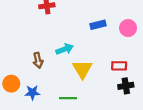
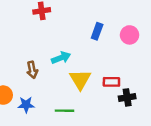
blue rectangle: (98, 25) -> (97, 31), turned -56
red rectangle: (119, 66) -> (111, 82), moved

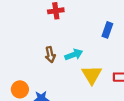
brown arrow: (32, 70) -> (50, 55), moved

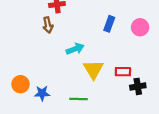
brown arrow: (50, 55) -> (48, 25), moved

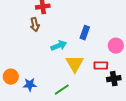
blue rectangle: (109, 24) -> (85, 33), moved
pink circle: (140, 27) -> (116, 46), moved
green line: (79, 99) -> (62, 90), turned -35

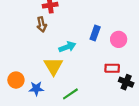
pink circle: (116, 46) -> (119, 39), moved
yellow triangle: (75, 64) -> (53, 66), moved
black cross: (114, 79) -> (126, 82), turned 32

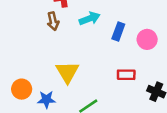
cyan arrow: (67, 47) -> (90, 18), moved
red rectangle: (112, 68) -> (126, 75), moved

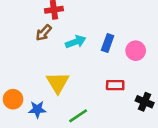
cyan arrow: (90, 18) -> (76, 42), moved
brown arrow: (53, 21) -> (44, 33), turned 54

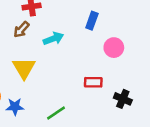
blue rectangle: (108, 43) -> (92, 21), moved
yellow triangle: (58, 83) -> (24, 68), moved

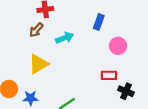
yellow triangle: (24, 68) -> (38, 64), turned 30
red rectangle: (93, 82) -> (109, 75), moved

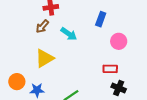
cyan arrow: (65, 38) -> (69, 34), turned 56
black cross: (126, 91) -> (119, 88), moved

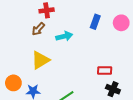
cyan arrow: (69, 34) -> (64, 36), turned -49
pink circle: (119, 41) -> (121, 23), moved

